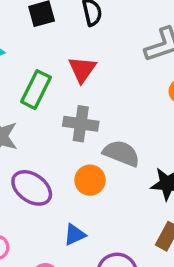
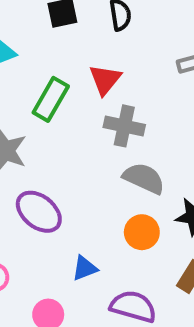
gray cross: (81, 124) -> (124, 126), moved
orange circle: (90, 180) -> (142, 232), moved

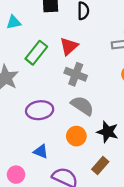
purple ellipse: (39, 212) -> (40, 110), moved, turned -55
blue triangle: (85, 268) -> (41, 151), turned 35

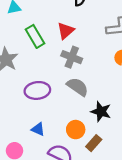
green rectangle: (36, 53) -> (35, 36), turned -70
orange circle: (76, 136) -> (76, 130), moved

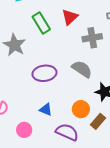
gray cross: (72, 57) -> (92, 38), moved, turned -30

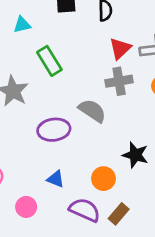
red triangle: (70, 17) -> (120, 48), moved
gray semicircle: (82, 69) -> (92, 111), moved
brown rectangle: (98, 121) -> (119, 214), moved

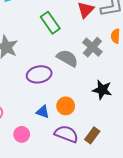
green rectangle: (49, 61) -> (50, 23), moved
gray cross: (119, 81) -> (92, 47), moved, turned -36
orange circle: (104, 179) -> (66, 106), moved

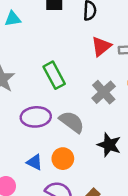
green rectangle: (50, 23) -> (54, 75), moved
gray semicircle: (67, 58) -> (72, 122), moved

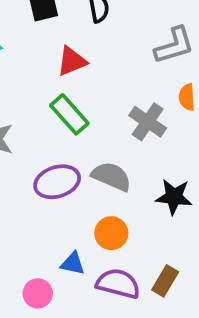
red triangle: (101, 46) -> (72, 61), moved, turned 30
blue triangle: (35, 162) -> (73, 263), moved

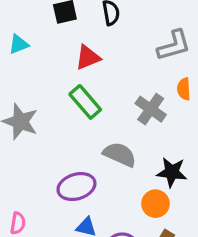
purple ellipse: (57, 182) -> (76, 187), moved
orange circle: (111, 233) -> (155, 204), moved

